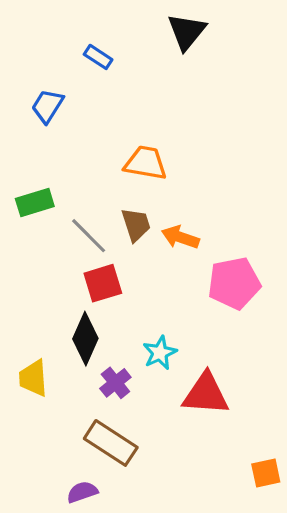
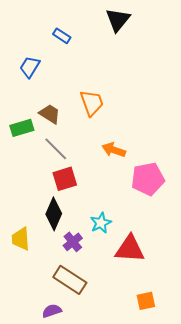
orange trapezoid: (146, 163) -> (92, 103), turned 60
brown trapezoid: (136, 225) -> (50, 114), moved, turned -40
orange square: (266, 473) -> (146, 301), moved

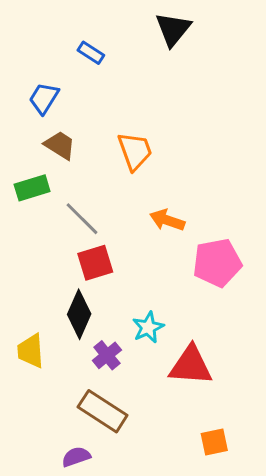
brown trapezoid: (50, 114) -> (60, 145), moved

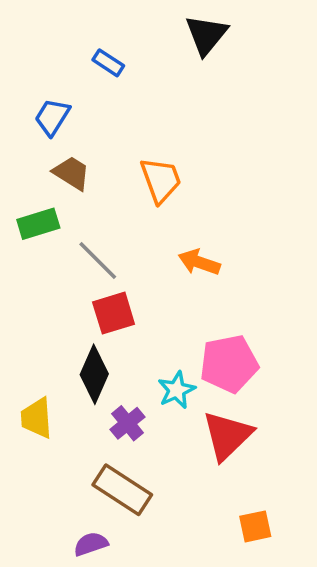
pink pentagon: (217, 263) -> (229, 364), moved
red triangle: (191, 366) -> (227, 435), turned -48

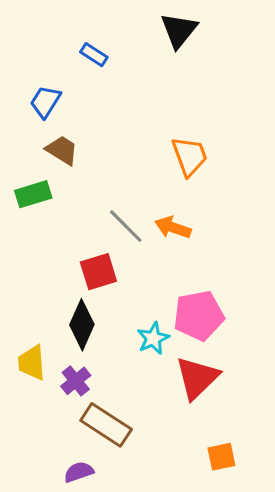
orange trapezoid: (161, 180) -> (190, 156), moved
gray line: (98, 261) -> (126, 226), moved
purple cross: (128, 423) -> (76, 381), moved

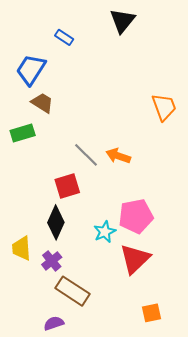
blue trapezoid: (45, 102) -> (31, 70), size x1.4
orange trapezoid: (190, 156) -> (164, 107), moved

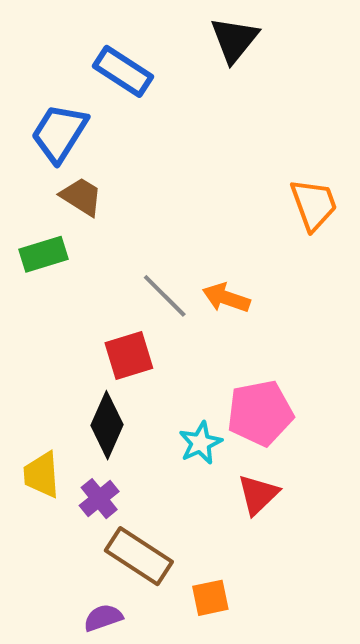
blue rectangle: (64, 37) -> (123, 71), size x1.6
red triangle: (135, 259) -> (258, 495), size x0.7
orange square: (151, 313) -> (210, 598), moved

